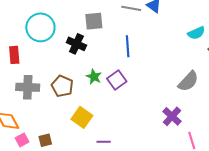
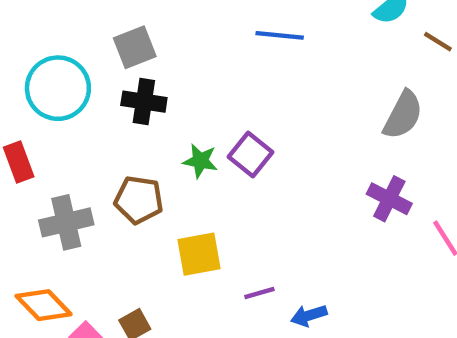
gray square: (94, 21) -> (135, 47), moved
blue line: (128, 46) -> (280, 35), moved, turned -65
yellow square: (82, 117) -> (199, 254), turned -30

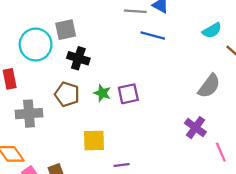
gray square: (135, 47) -> (66, 30), moved
purple square: (251, 154) -> (128, 94), turned 30
brown pentagon: (139, 200) -> (67, 94), moved

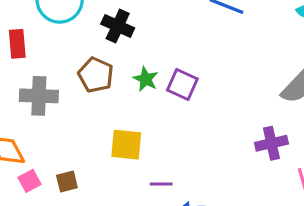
purple square: (128, 94) -> (182, 84), turned 30
purple cross: (195, 128) -> (271, 143), turned 35

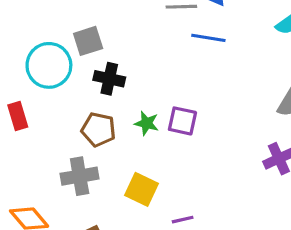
gray cross: (39, 96) -> (80, 176), moved
yellow square: (126, 145) -> (141, 189), turned 32

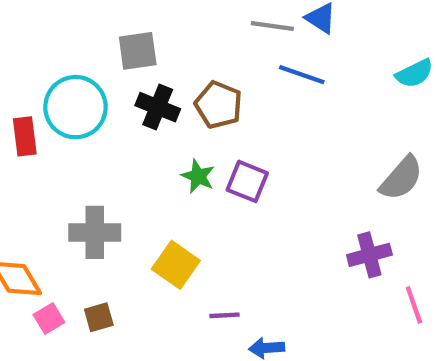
cyan circle: (49, 65) -> (75, 107), moved
brown pentagon: (98, 130) -> (219, 105), moved

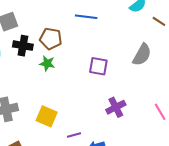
green star: (198, 176) -> (47, 63), moved
purple square: (247, 181) -> (98, 66), moved
purple cross: (369, 255) -> (116, 107), moved

